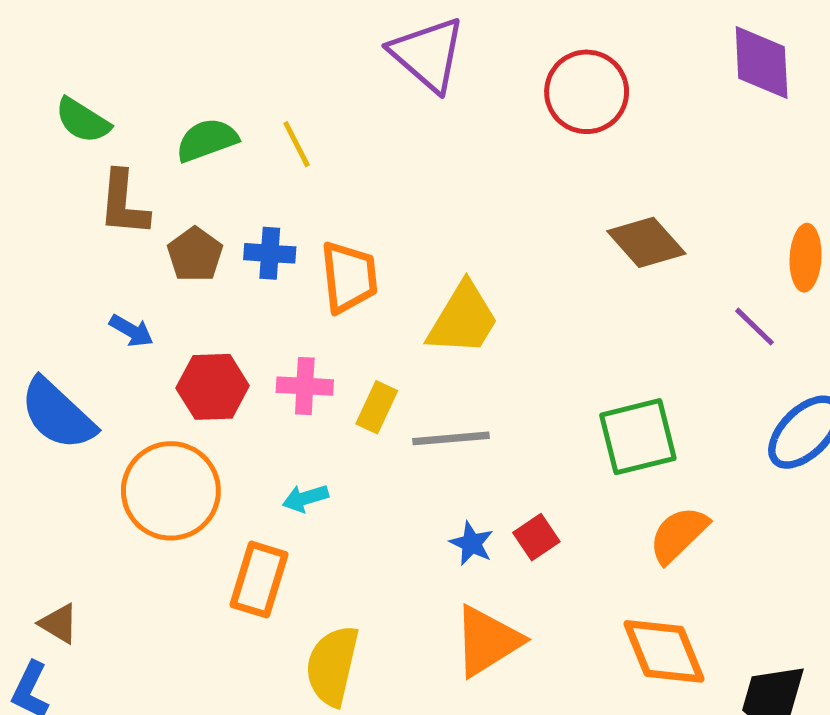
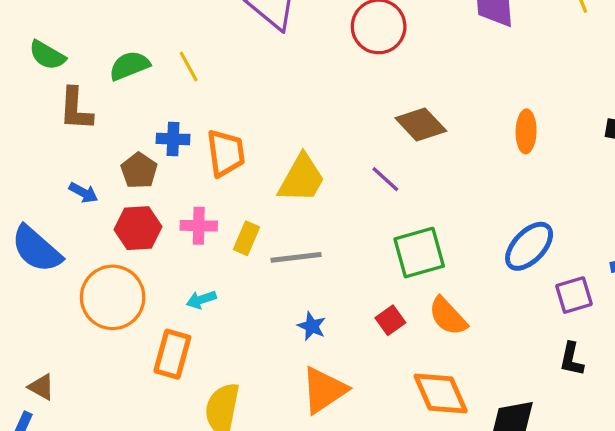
brown pentagon: (195, 254) -> (139, 171), moved
purple line: (754, 327) -> (385, 179), moved
orange semicircle: (679, 535) -> (448, 316), turned -87
red square: (536, 537) -> (390, 320), moved

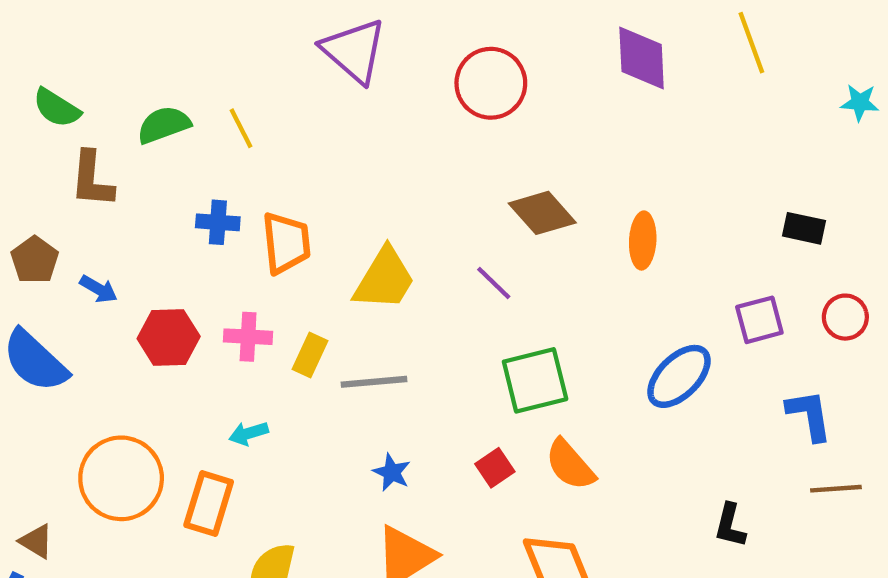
orange ellipse: (526, 131) -> (643, 241), moved
brown pentagon: (139, 171) -> (35, 260), moved
purple square: (574, 295) -> (759, 320), moved
orange circle: (113, 297) -> (121, 478), moved

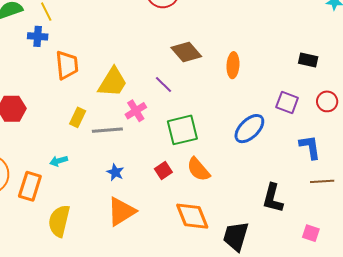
blue cross: (218, 222) -> (38, 36), moved
purple square: (759, 320) -> (287, 102), turned 35
pink cross: (248, 337) -> (136, 111), moved, turned -35
cyan arrow: (249, 433) -> (59, 161), moved
black L-shape: (730, 525) -> (273, 198), size x1.4

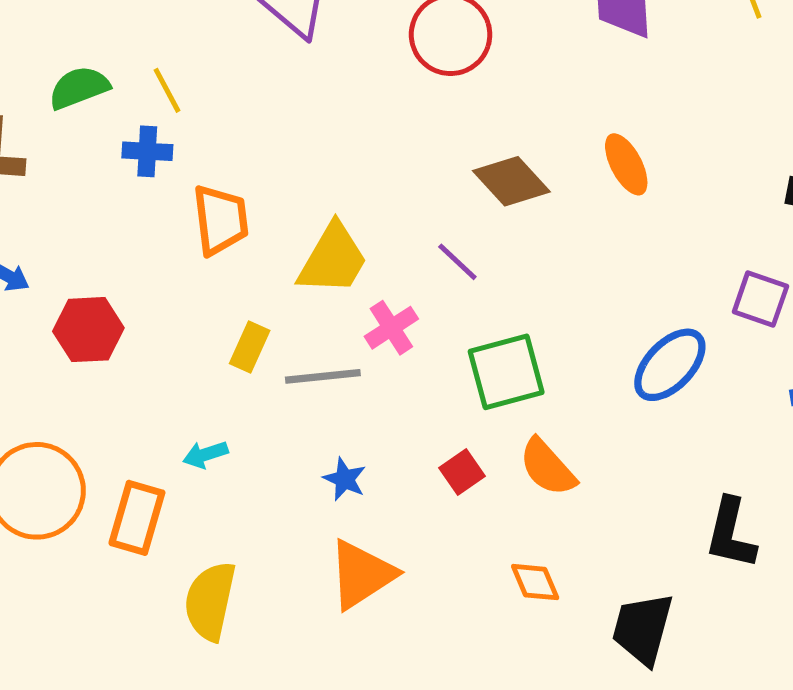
orange ellipse: (233, 65) -> (626, 164), moved, turned -30
orange diamond: (192, 216) -> (535, 582), size x0.6

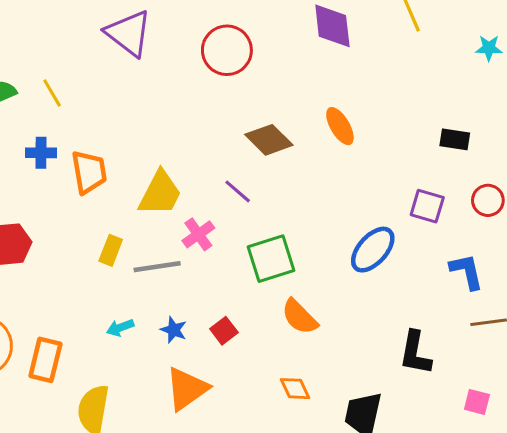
blue cross: (147, 151) -> (41, 153), moved
cyan arrow: (205, 454) -> (120, 328), moved
red square: (462, 472) -> (224, 331), moved

